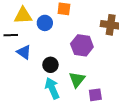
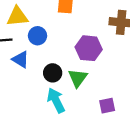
blue circle: (45, 23) -> (38, 36), moved
green triangle: (77, 80) -> (78, 78), moved

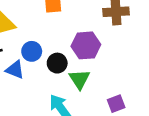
blue circle: (38, 36) -> (32, 51), moved
black circle: (53, 73) -> (57, 63), moved

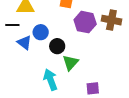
purple hexagon: (86, 45) -> (85, 22), moved

